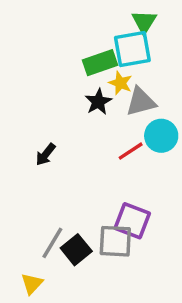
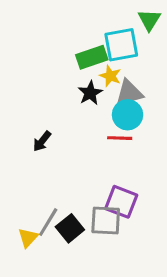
green triangle: (144, 22) -> (149, 20), moved
cyan circle: (161, 136) -> (127, 115), moved
red line: (131, 151) -> (120, 138), turned 35
yellow triangle: (32, 284) -> (28, 238), moved

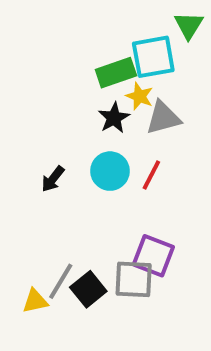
cyan circle: (127, 115) -> (110, 171), moved
red line: (120, 138) -> (151, 175), turned -65
yellow triangle: (28, 238) -> (35, 301), turned 35

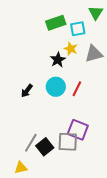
cyan square: (153, 57) -> (78, 29), size x0.7
green rectangle: (116, 73) -> (56, 23), moved
gray triangle: (163, 118) -> (94, 54), moved
yellow triangle: (35, 301) -> (21, 168), moved

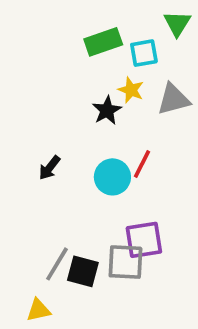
cyan circle: (56, 87) -> (112, 177), moved
purple square: (78, 130) -> (144, 240), turned -30
black square: (45, 147) -> (83, 271), turned -36

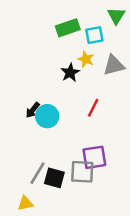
cyan circle: (112, 177) -> (47, 116), moved

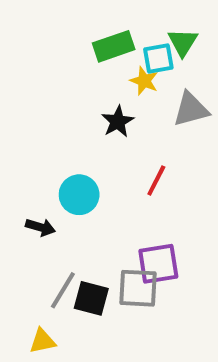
green triangle: (116, 16) -> (183, 42), moved
yellow star: (86, 59) -> (144, 81), moved
black arrow: (33, 110) -> (40, 227), moved, turned -112

